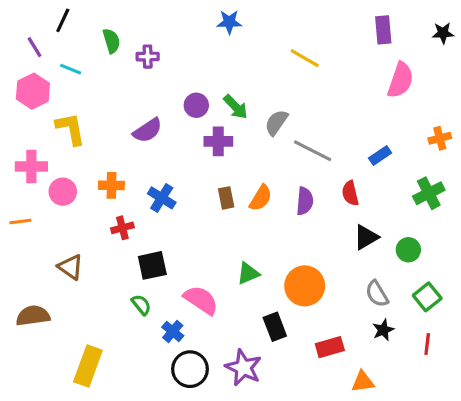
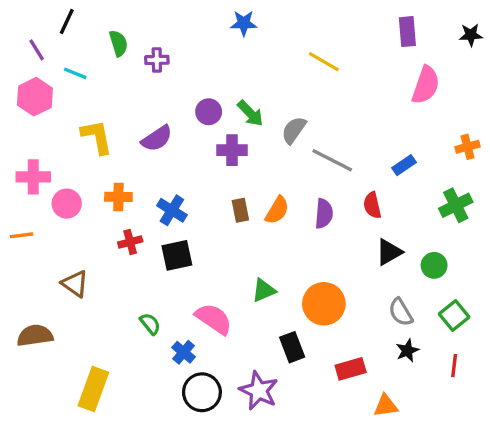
yellow L-shape: (71, 129) -> (97, 137), moved
black square: (152, 265) -> (177, 255), moved

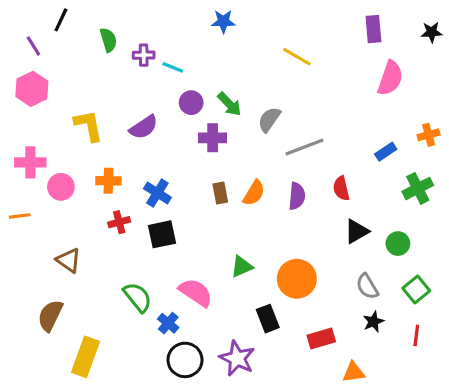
cyan line: (75, 73) -> (173, 67), moved
gray line: (332, 160) -> (304, 147), turned -48
blue rectangle: (404, 165) -> (386, 152), moved
green semicircle: (150, 324) -> (138, 297), size x1.5
brown semicircle: (35, 336) -> (50, 316), moved, turned -56

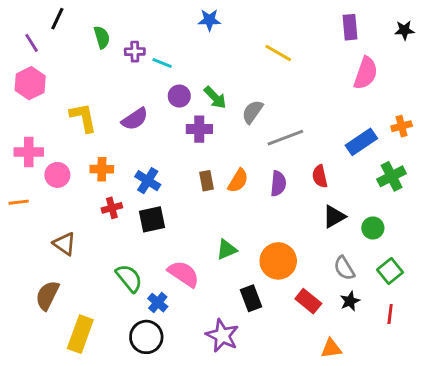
blue rectangle: (386, 152) -> (361, 142), size x1.5
red rectangle: (321, 338) -> (308, 301), moved, turned 55
black circle: (185, 360) -> (146, 337), moved

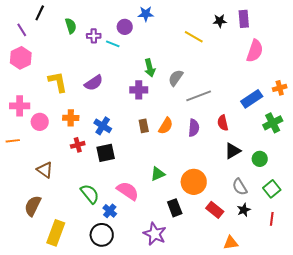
black star: (404, 30) -> (220, 21), moved
purple circle: (179, 96) -> (125, 27), moved
green arrow: (215, 97) -> (150, 68), turned 30

